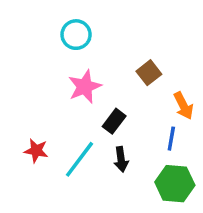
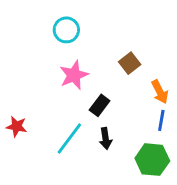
blue line: (171, 139) -> (161, 120), moved
red star: (36, 151) -> (17, 126), moved

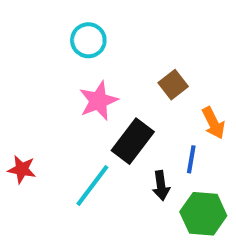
black rectangle: (100, 105) -> (133, 141), size x1.5
blue line: (161, 120) -> (191, 159), moved
black arrow: (106, 138) -> (161, 186), moved

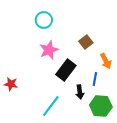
cyan line: (92, 186) -> (51, 106), moved

